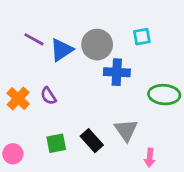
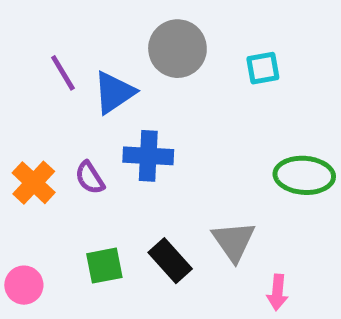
purple line: (34, 39) -> (63, 73), turned 30
gray circle: (97, 45) -> (177, 49), moved
blue cross: (117, 72) -> (148, 156), moved

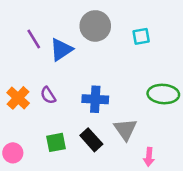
blue cross: (148, 156) -> (95, 99), moved

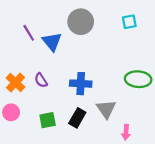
cyan square: (141, 36) -> (129, 22), moved
blue triangle: (61, 50) -> (52, 42), turned -35
black rectangle: (91, 140) -> (77, 118), turned 72
pink circle: (13, 153) -> (11, 112), moved

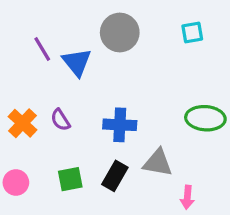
gray triangle: (106, 109) -> (158, 163), turned -45
pink circle: (11, 112) -> (16, 182), moved

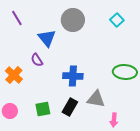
cyan square: (192, 33) -> (117, 20), turned -32
purple line: (42, 49) -> (17, 18), moved
purple semicircle: (60, 120) -> (37, 60), moved

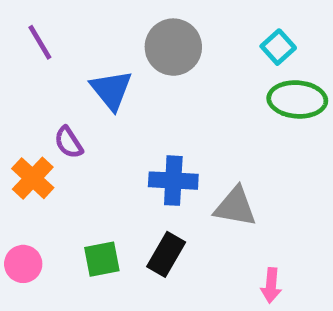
purple semicircle: (37, 60) -> (68, 142), moved
green ellipse: (125, 72) -> (297, 99), moved
gray triangle: (96, 99) -> (235, 207), moved

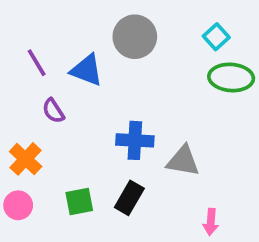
purple line: (40, 42) -> (37, 63), moved
blue triangle: (111, 90) -> (87, 70), turned -30
orange cross: (33, 178) -> (26, 159), moved

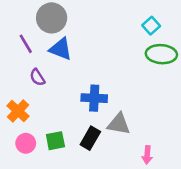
gray circle: (135, 37) -> (52, 18), moved
gray triangle: (183, 161) -> (119, 124), moved
pink circle: (18, 205) -> (26, 143), moved

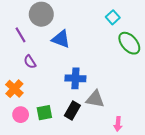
cyan square: (151, 26) -> (113, 17), moved
blue triangle: (61, 49) -> (61, 39), moved
green ellipse: (161, 54) -> (129, 43), turned 45

